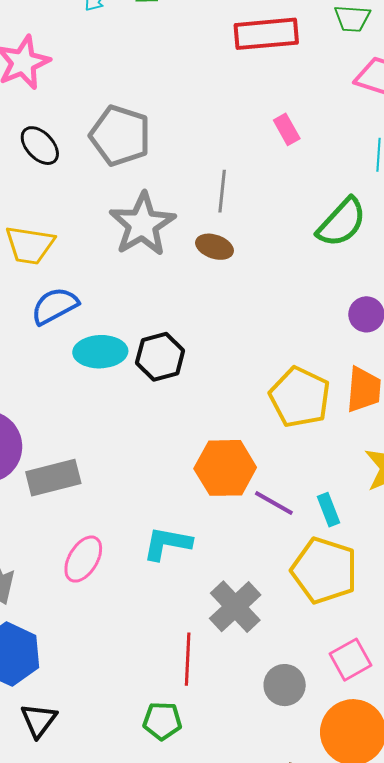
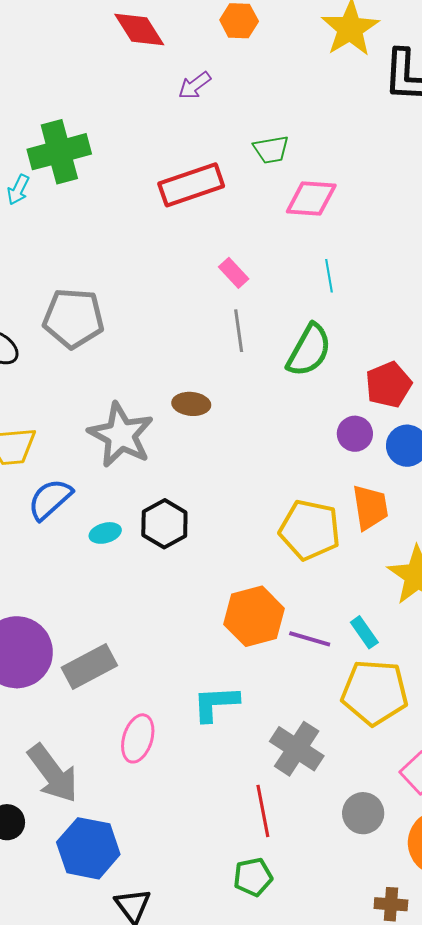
gray line: (222, 191) -> (239, 331), moved
gray star: (142, 224) -> (121, 435), moved
cyan ellipse: (100, 352) -> (105, 533), size x0.6

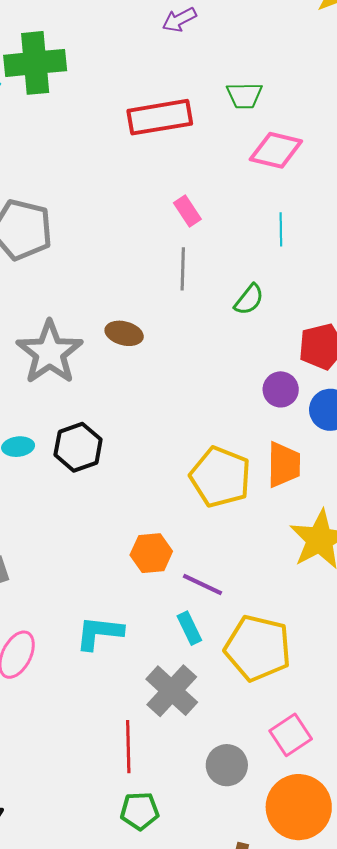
green semicircle: (309, 350) -> (249, 300), size x0.6
orange hexagon: (254, 616) -> (151, 553), size x0.7
cyan rectangle: (364, 632) -> (189, 628), moved
green pentagon: (253, 877) -> (140, 811), moved

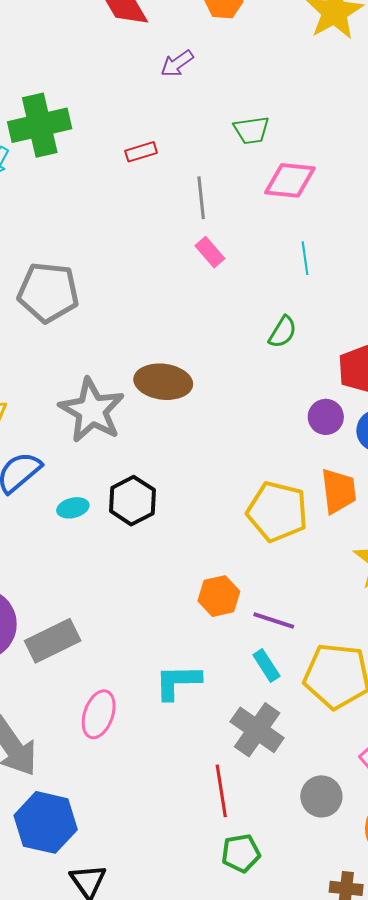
red rectangle: (160, 117) -> (141, 152), moved, size x0.5
gray line: (183, 269) -> (201, 198), moved
brown ellipse: (124, 333) -> (163, 382), size x1.5

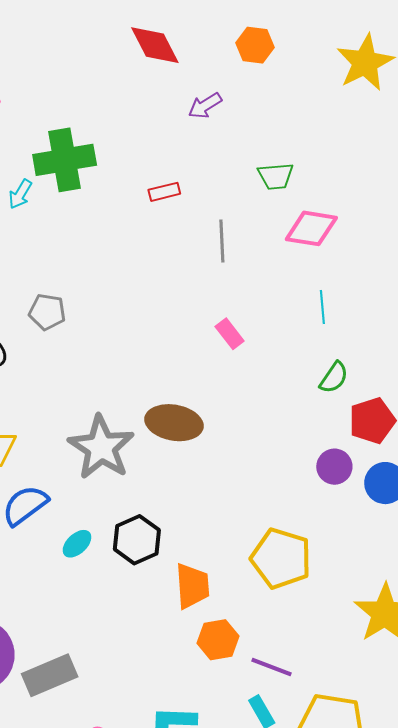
pink rectangle: (210, 252) -> (230, 334), moved
gray pentagon: (48, 292) -> (47, 312), moved, size x0.6
green semicircle: (283, 332) -> (334, 378), moved
orange trapezoid: (339, 491) -> (192, 586), moved
cyan ellipse: (73, 508) -> (77, 544), turned -32

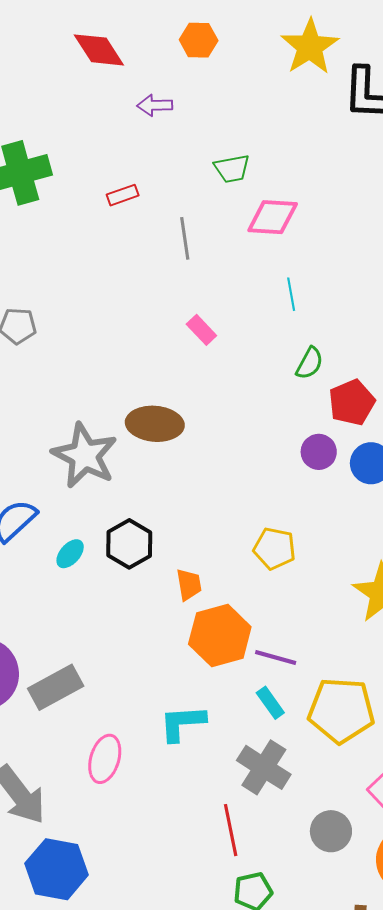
purple arrow: (205, 106) -> (155, 105), turned 36
yellow pentagon: (281, 558) -> (275, 548), size x0.7
orange trapezoid: (192, 586) -> (189, 584), size x0.7
orange hexagon: (218, 640) -> (220, 635), size x1.5

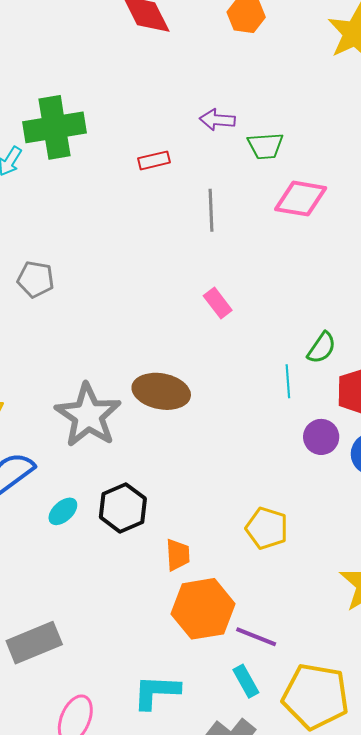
purple arrow: (155, 105) -> (217, 120), moved
cyan line: (291, 294) -> (288, 381), moved

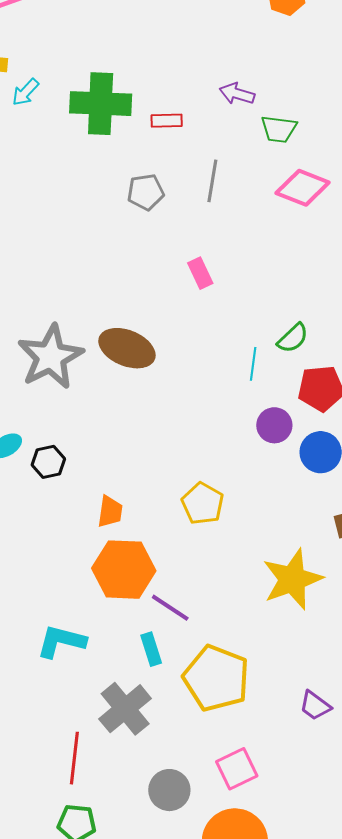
green cross: (55, 127) -> (101, 104), moved
gray pentagon: (36, 279) -> (146, 192), moved, turned -30
black hexagon: (123, 508) -> (48, 462), moved, size x0.7

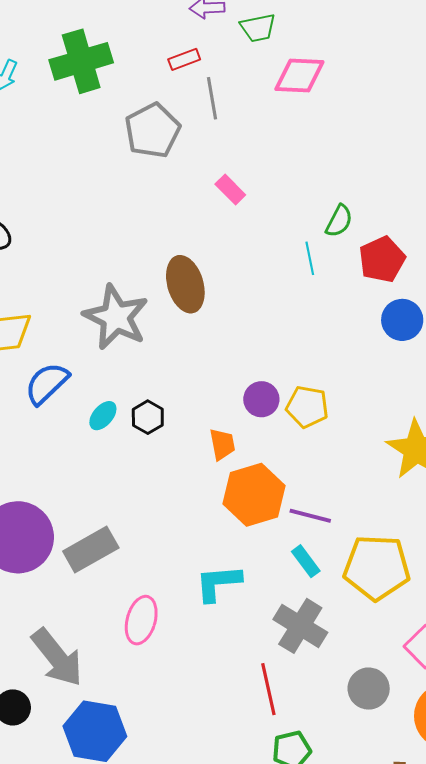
red rectangle: (167, 121) -> (184, 59), moved
gray pentagon: (146, 192) -> (153, 131), size x1.5
brown ellipse: (127, 348) -> (185, 284), turned 70
purple circle: (274, 425) -> (261, 399), moved

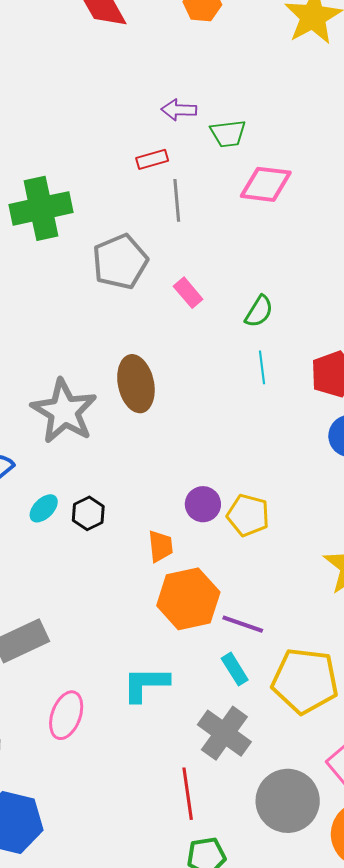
green cross: (81, 61) -> (41, 208), moved
gray pentagon: (153, 131) -> (120, 262), moved
green semicircle: (339, 221) -> (259, 311), moved
gray circle: (369, 689) -> (288, 801), size x1.5

